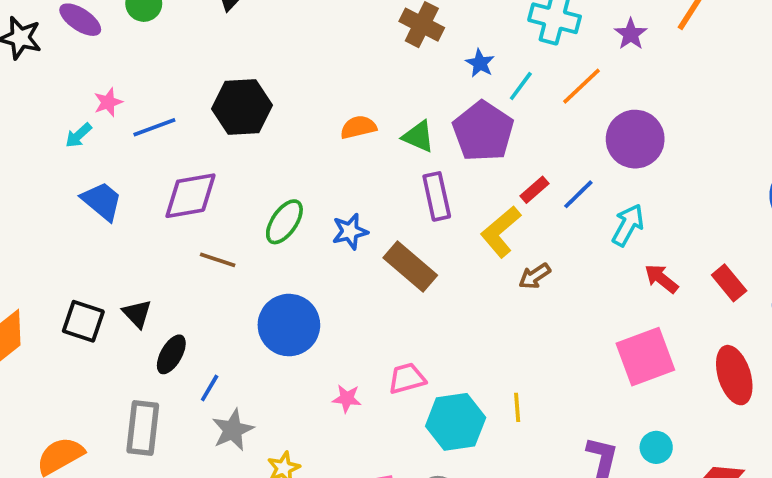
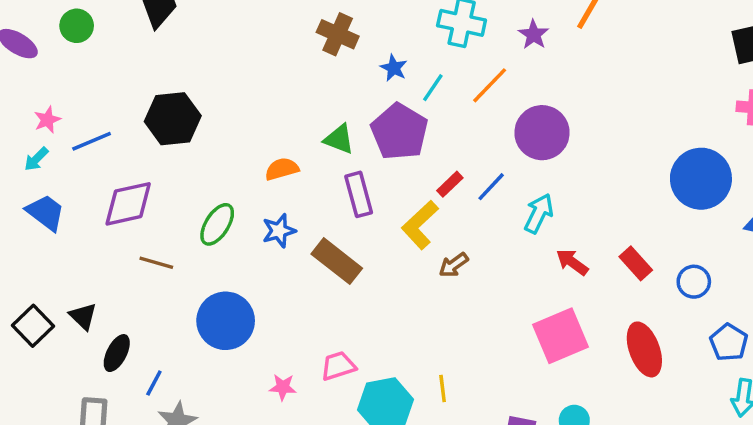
orange semicircle: (358, 127) -> (282, 169), moved
cyan arrow: (78, 135) -> (36, 159), moved
black square: (83, 321) -> (33, 326), turned 30

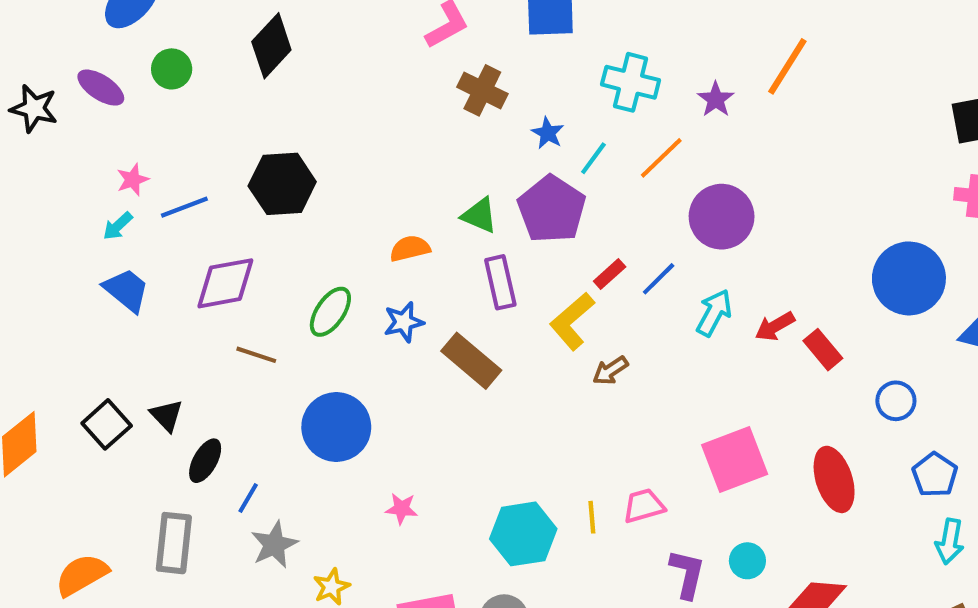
red arrow: (572, 262) -> (775, 326), moved, turned -68
red rectangle: (636, 263) -> (823, 350), moved
pink trapezoid: (338, 366) -> (644, 506), moved

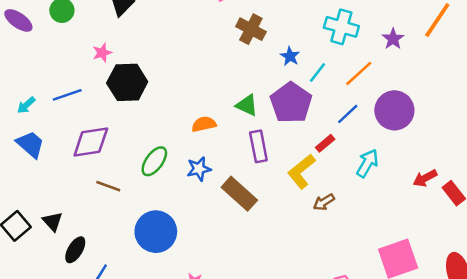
pink star: (133, 180) -> (102, 53), moved
blue line: (659, 279) -> (348, 114), moved
cyan arrow: (714, 313) -> (367, 163), moved

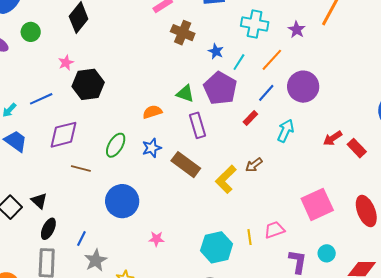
yellow L-shape: (301, 171) -> (226, 179), moved
black ellipse: (75, 250) -> (48, 229), moved

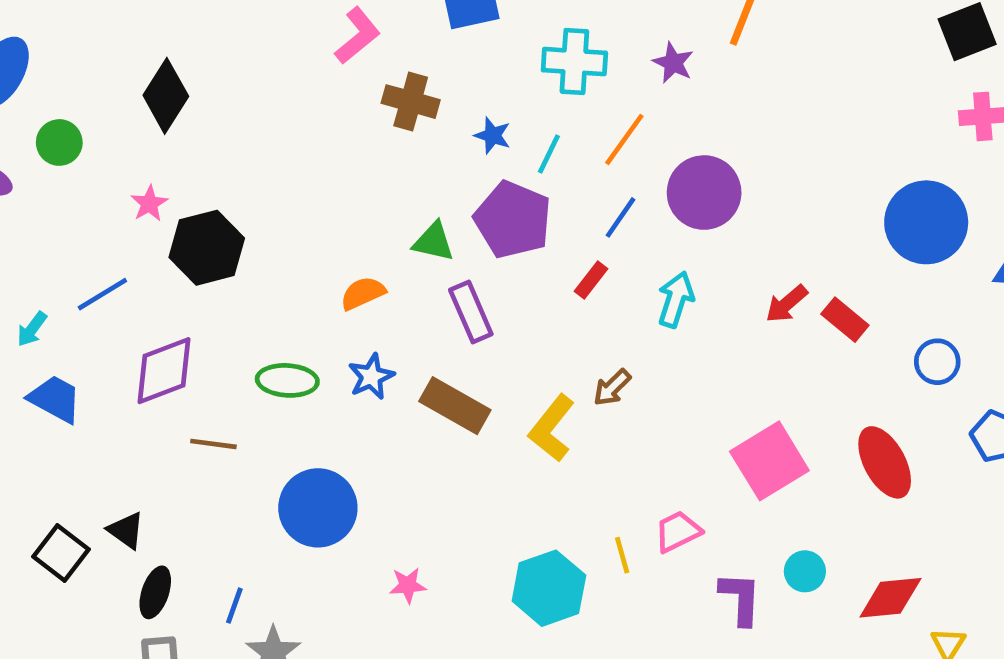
green ellipse: (116, 145) -> (287, 380), turned 70

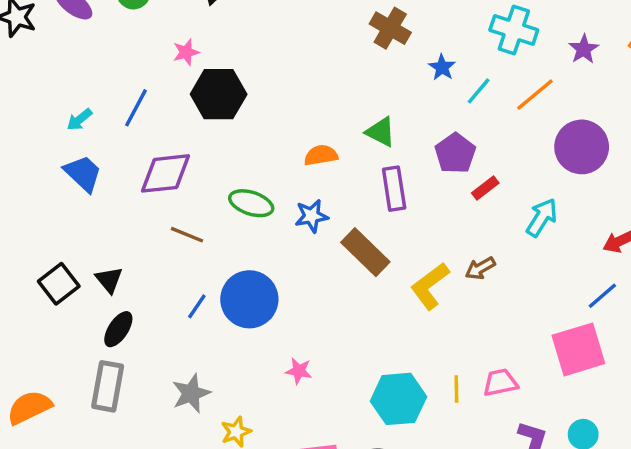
blue line: (620, 217) -> (602, 296), moved
purple pentagon: (513, 220) -> (455, 153), moved, size x0.7
blue line: (102, 294) -> (136, 108), turned -45
blue line: (234, 606) -> (197, 306), moved

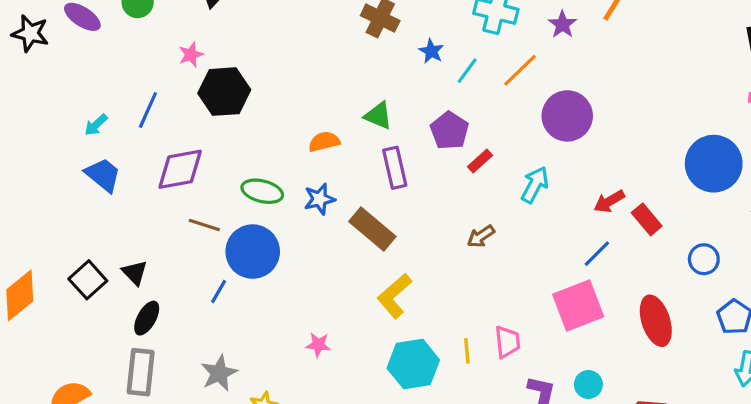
yellow L-shape: (430, 286) -> (394, 296), moved
blue circle: (249, 299) -> (253, 252), moved
pink trapezoid: (500, 383) -> (507, 342), turned 100

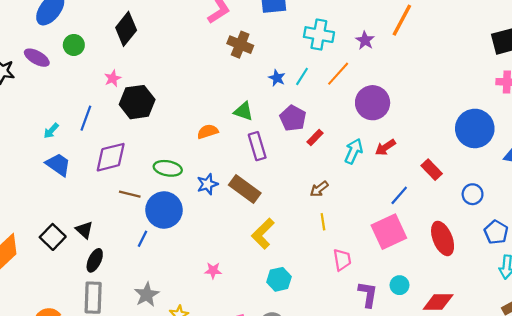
blue star: (431, 51) -> (277, 78), moved
blue star: (319, 199) -> (207, 184), moved
red arrow: (609, 201) -> (385, 147), moved
yellow line: (467, 351) -> (323, 222), moved
cyan hexagon: (413, 364) -> (279, 279), size x0.7

